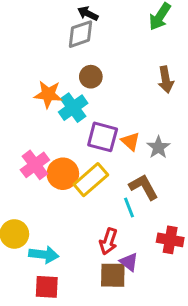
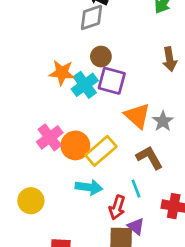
purple square: (103, 137) -> (112, 81), moved
orange triangle: (130, 141) -> (137, 116), size x1.5
cyan line: (129, 208) -> (136, 189), moved
cyan arrow: (44, 255) -> (89, 187), moved

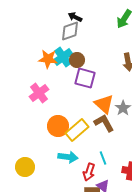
orange star: (62, 73) -> (48, 59), moved
cyan cross: (85, 85) -> (63, 57), moved
pink cross: (50, 137) -> (39, 93), moved
brown L-shape: (149, 158) -> (104, 123), moved

